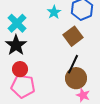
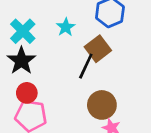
cyan star: (54, 12) -> (66, 27), moved
black line: (73, 64) -> (86, 66), moved

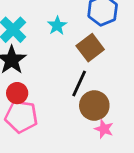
black line: (86, 66) -> (79, 83), moved

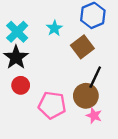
black line: (79, 83) -> (95, 77), moved
pink pentagon: (21, 117) -> (52, 105), moved

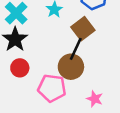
black line: (95, 77) -> (76, 49), moved
brown circle: (86, 96) -> (71, 67), moved

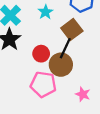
red circle: (20, 68) -> (41, 54), moved

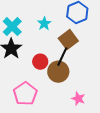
pink pentagon: (43, 84) -> (25, 94), moved, turned 30

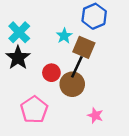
cyan star: (44, 24) -> (64, 36), moved
brown square: (68, 40) -> (84, 47), turned -30

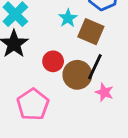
black line: (77, 67) -> (95, 67), moved
pink star: (95, 115) -> (104, 92), moved

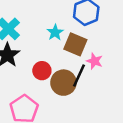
pink star: (104, 92) -> (95, 61), moved

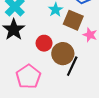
black line: (79, 75) -> (72, 66), moved

